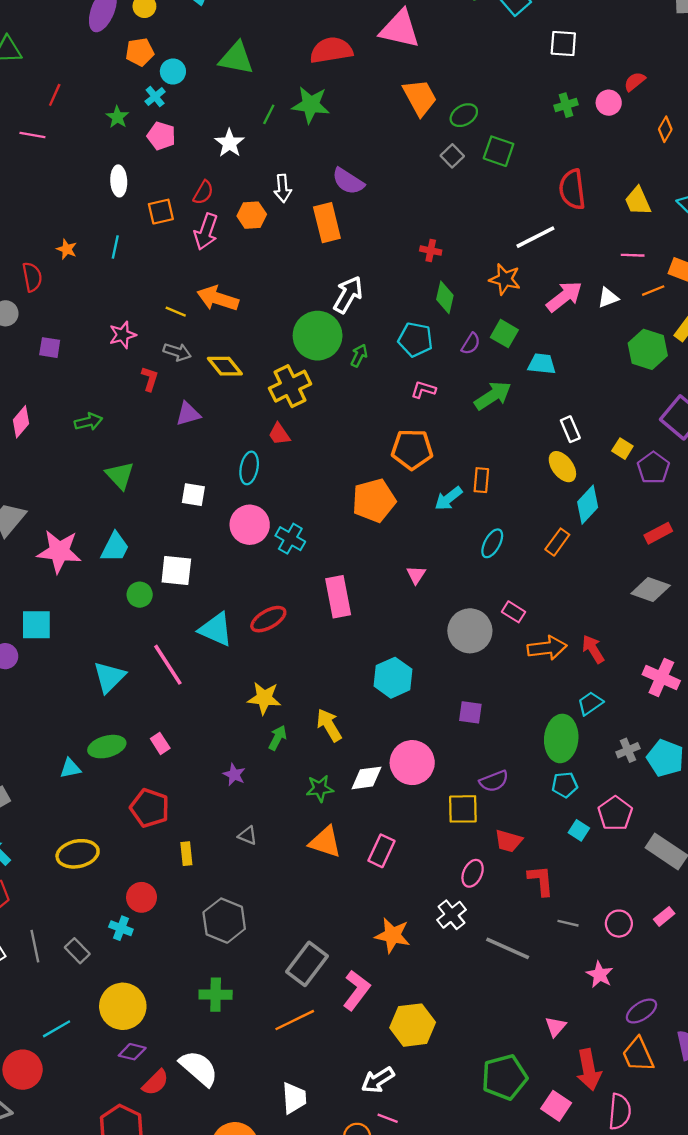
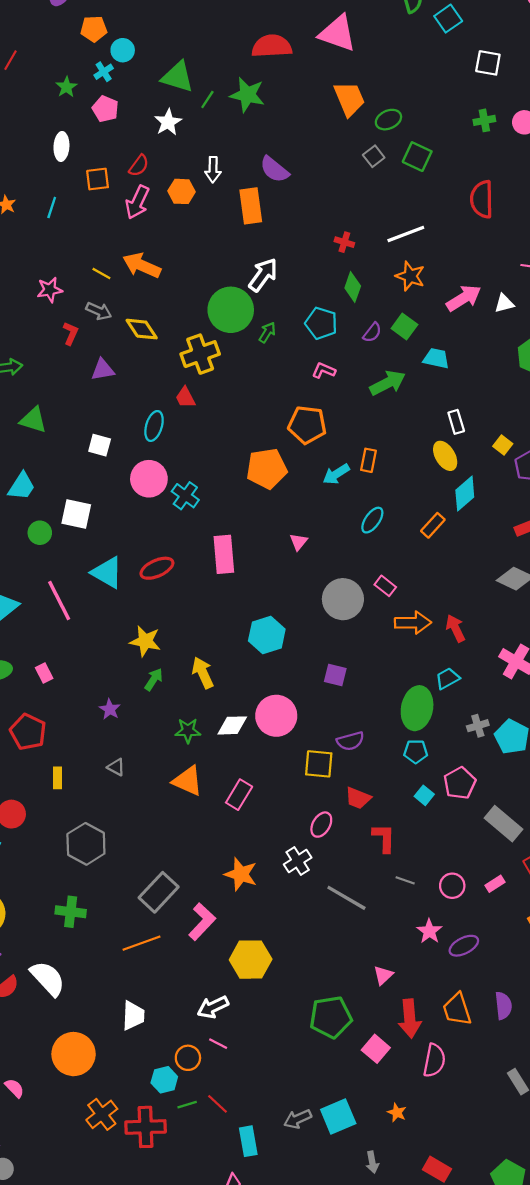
green triangle: (236, 58) -> (178, 77), moved
white line: (535, 237) -> (406, 234), moved
green triangle: (120, 475) -> (33, 420), turned -36
purple ellipse: (641, 1011) -> (464, 946), moved

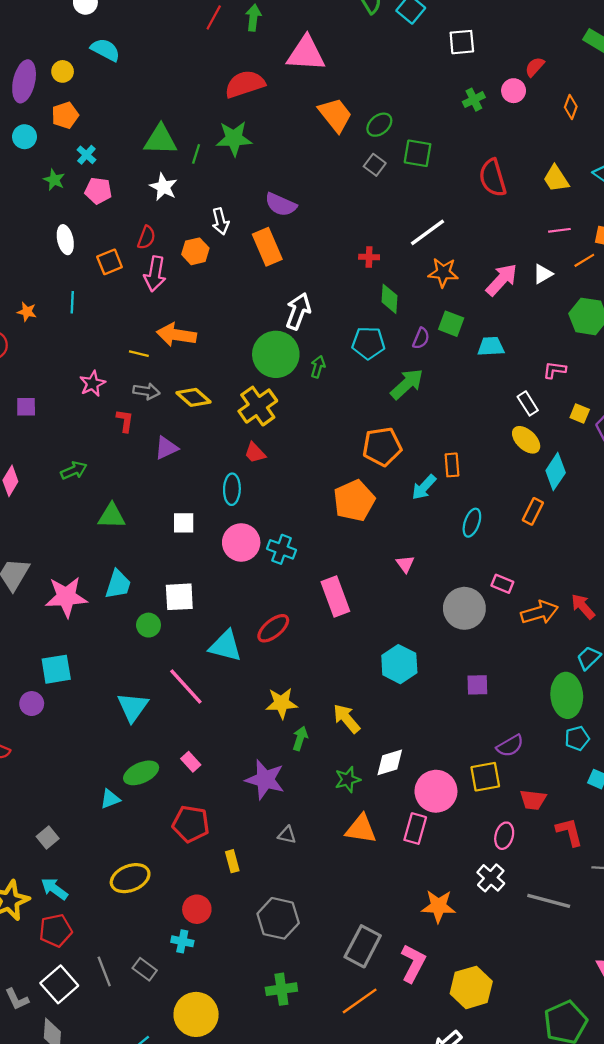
cyan circle: (123, 50) -> (24, 137), moved
pink L-shape: (324, 370) -> (555, 370), moved
green arrow: (388, 383) -> (407, 384), moved
purple star: (110, 709) -> (265, 780), size x1.8
pink circle: (276, 716) -> (436, 791), moved

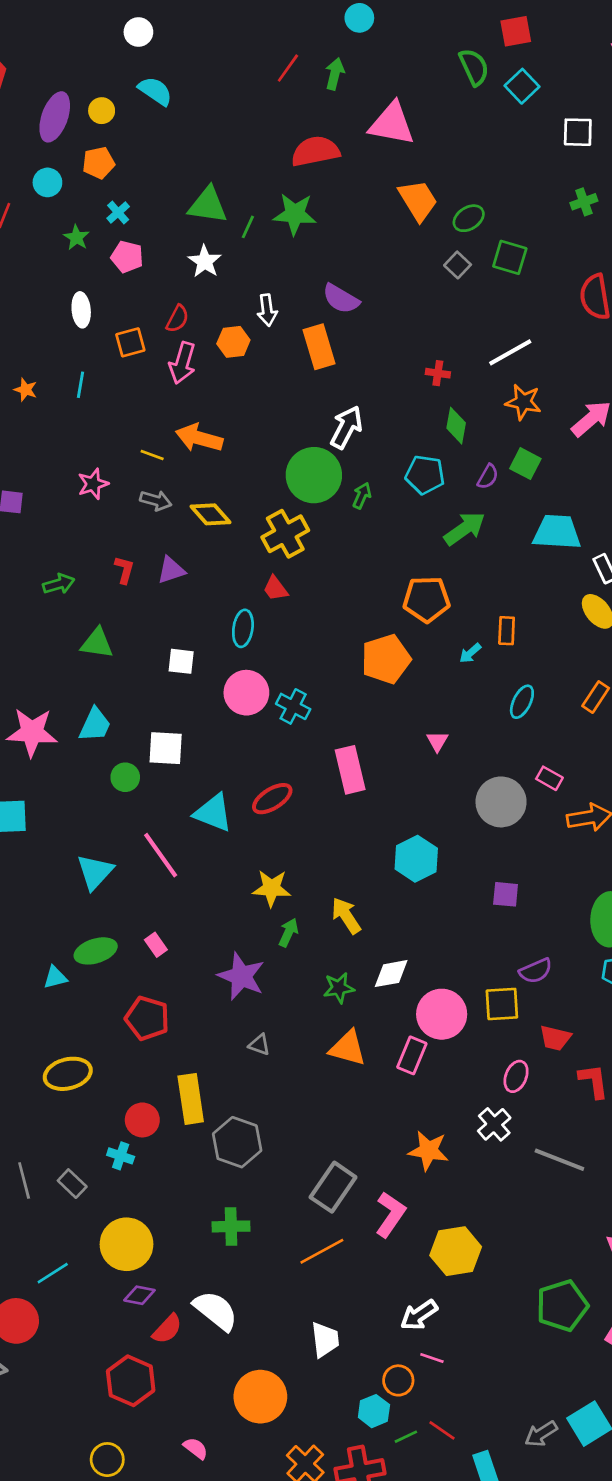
cyan trapezoid: (491, 346) -> (557, 532), moved, size x1.5
red L-shape: (125, 421) -> (124, 570), moved
cyan arrow: (424, 487) -> (470, 653), size x0.7
yellow rectangle: (232, 861) -> (191, 1099), moved, size x1.8

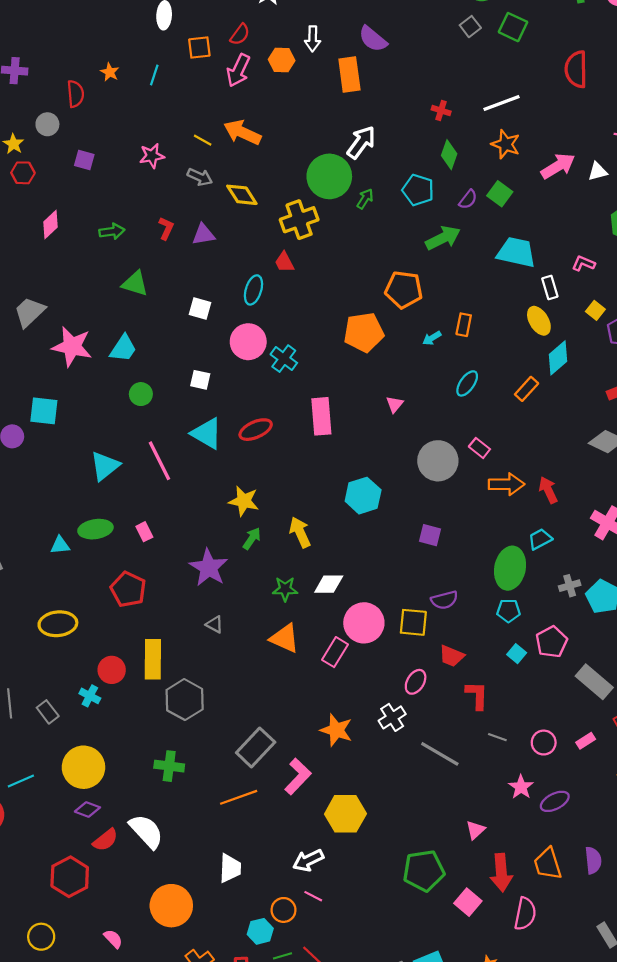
white square: (166, 748) -> (200, 380), moved, size x0.7

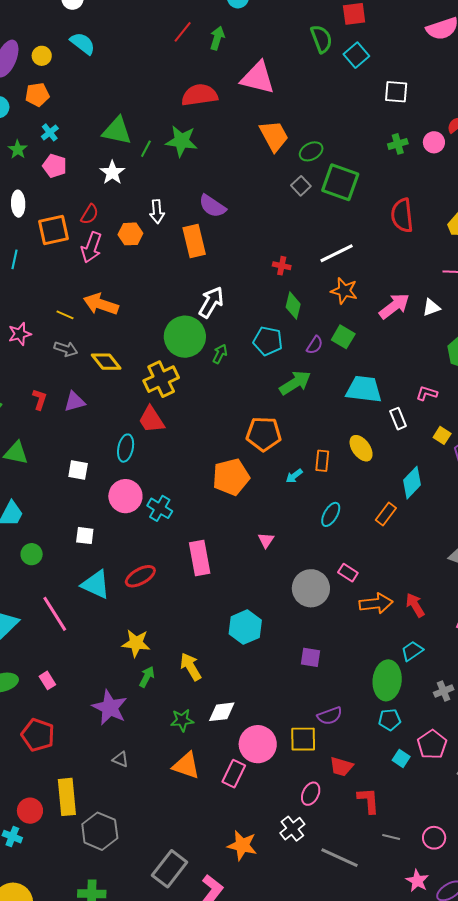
green square: (513, 27) -> (340, 182), size x1.4
orange square: (199, 47) -> (53, 230), size x1.4
red trapezoid: (284, 262) -> (151, 420), size x1.4
yellow ellipse: (539, 321) -> (361, 448), moved

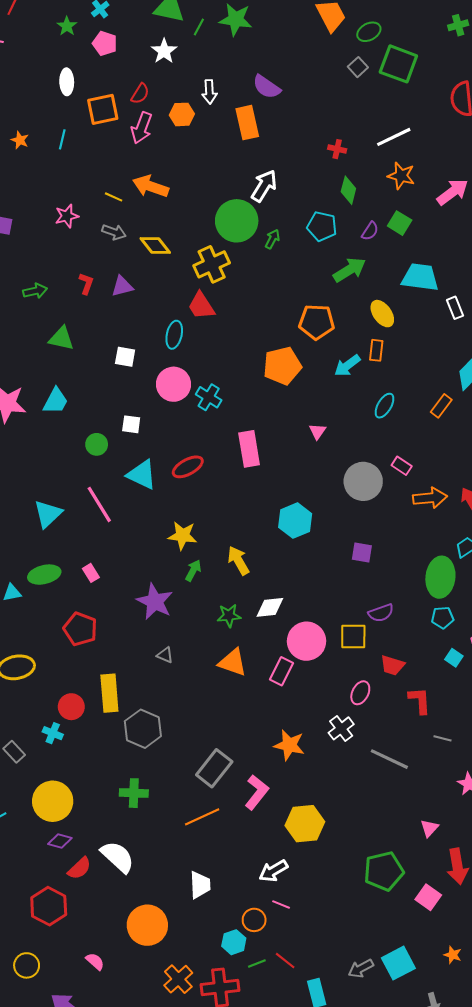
yellow ellipse: (361, 448) -> (382, 314), moved
cyan arrow: (294, 476) -> (347, 366), size x1.5
green circle: (32, 554) -> (97, 444), moved

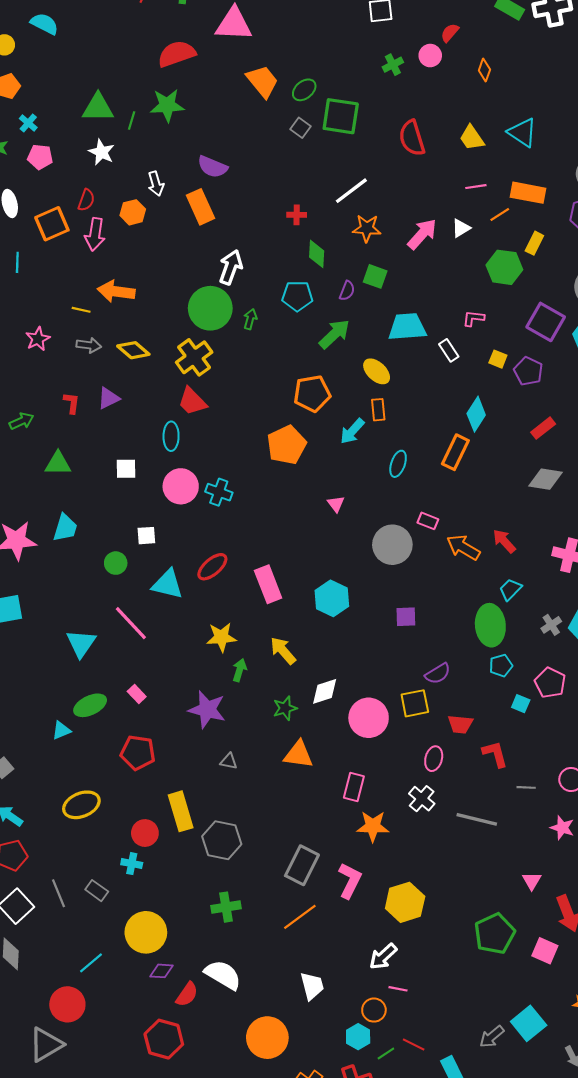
orange rectangle: (441, 406) -> (455, 452), size x1.4
pink rectangle: (249, 449) -> (268, 584), moved
orange arrow: (430, 498) -> (463, 547), turned -132
pink rectangle: (281, 671) -> (354, 787), moved

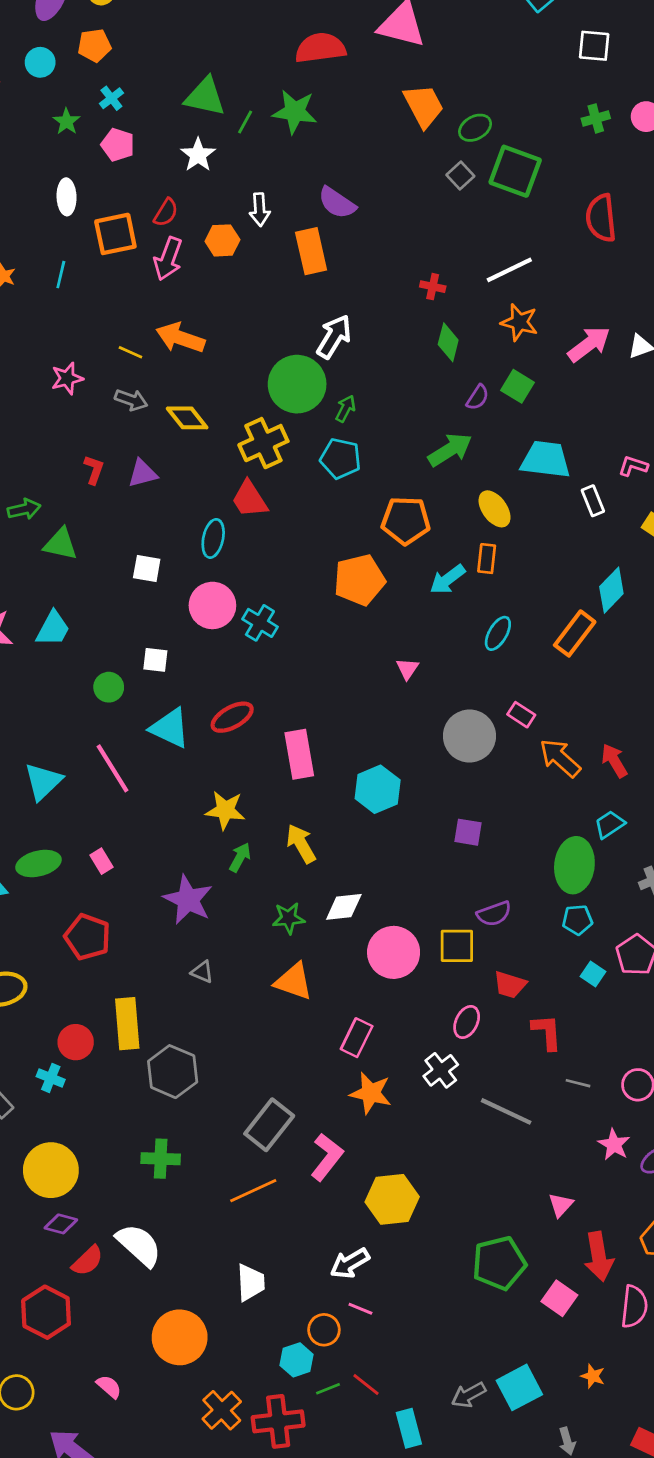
cyan pentagon: (297, 296) -> (340, 458), moved
green arrow: (22, 421) -> (24, 509), moved

